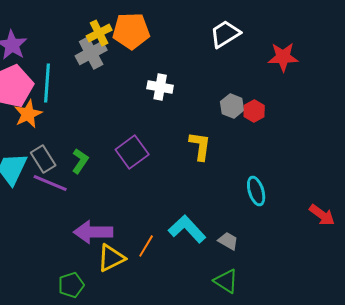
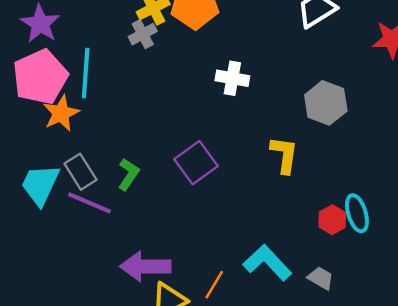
gray cross: (91, 53) -> (143, 34), size x0.7
gray hexagon: (232, 106) -> (326, 103), size x1.4
red hexagon: (254, 111) -> (332, 220), moved

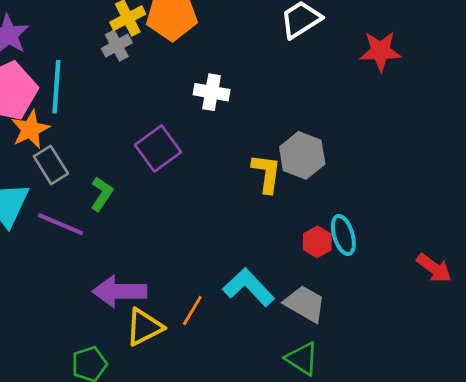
gray hexagon: (326, 103) -> (302, 155), moved
purple square: (196, 163) -> (158, 149), moved
gray rectangle: (80, 172) -> (51, 165), moved
gray trapezoid: (321, 278) -> (305, 304), size x1.5

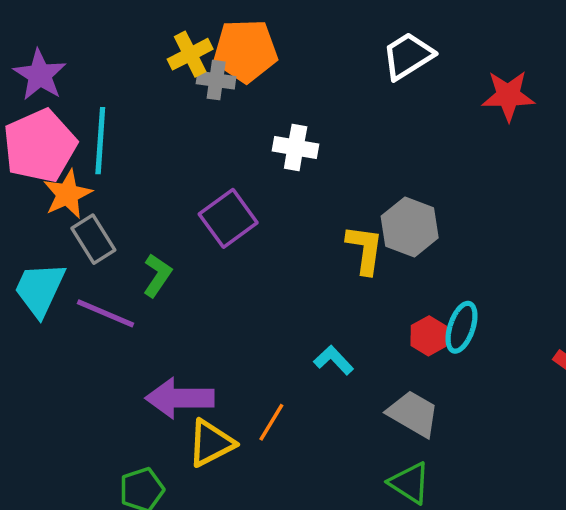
gray cross: (117, 46) -> (216, 80), moved, turned 36
cyan ellipse: (343, 235) -> (462, 327), turned 36
cyan L-shape: (249, 287) -> (334, 360), moved, size x0.6

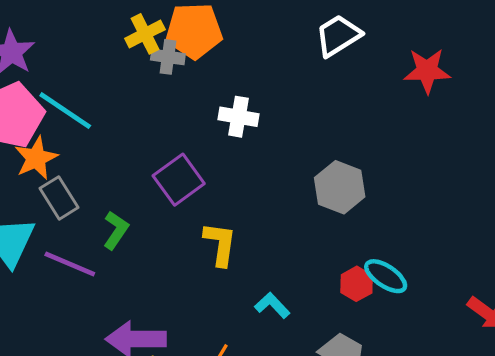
cyan line: (100, 141) -> (65, 111), turned -60
yellow L-shape: (365, 249) -> (220, 244), moved
cyan ellipse: (462, 327) -> (386, 276), turned -75

